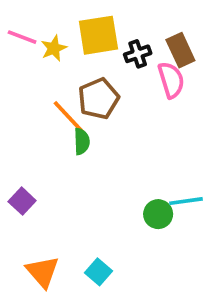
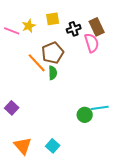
yellow square: (98, 35) -> (53, 19), size x0.6
pink line: (22, 37) -> (12, 31), moved
green semicircle: (82, 141) -> (53, 73), moved

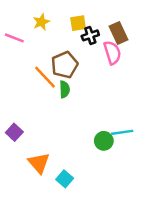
yellow square: (53, 19) -> (78, 23), moved
yellow star: (29, 26) -> (41, 22), moved
orange triangle: (23, 146) -> (39, 163), moved

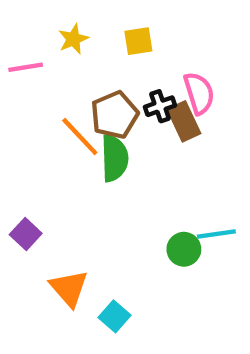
brown rectangle: (119, 33) -> (184, 121), moved
black cross: (90, 35) -> (160, 106), moved
pink line: (14, 38) -> (26, 67), turned -30
green semicircle: (65, 89) -> (115, 158), size x1.5

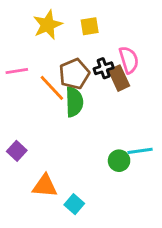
yellow star: (73, 39) -> (48, 25), size x1.5
pink line: (26, 67) -> (17, 71), moved
orange triangle: (69, 288) -> (45, 186), turned -44

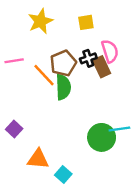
yellow square: (90, 26) -> (86, 22), moved
green circle: (119, 161) -> (102, 137), size x1.5

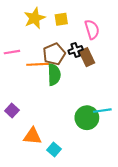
yellow square: (86, 22) -> (61, 19), moved
pink semicircle: (110, 51) -> (92, 29), moved
orange line: (44, 75) -> (38, 64), turned -50

